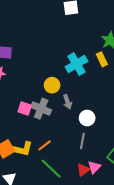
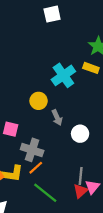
yellow rectangle: (102, 59) -> (91, 68), turned -40
gray cross: (41, 109) -> (32, 150), moved
gray line: (82, 141) -> (81, 176), moved

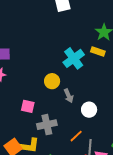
gray cross: (32, 150) -> (47, 125), turned -30
orange line: (36, 168) -> (76, 136), moved

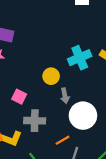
white circle: (89, 110) -> (83, 116), size x1.6

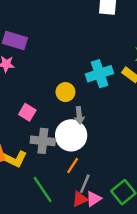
white circle: (83, 116) -> (71, 135), moved
orange line: (63, 140) -> (73, 166), turned -32

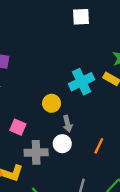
white circle: (71, 135) -> (62, 144), size x0.6
orange line: (73, 166) -> (99, 146), moved

